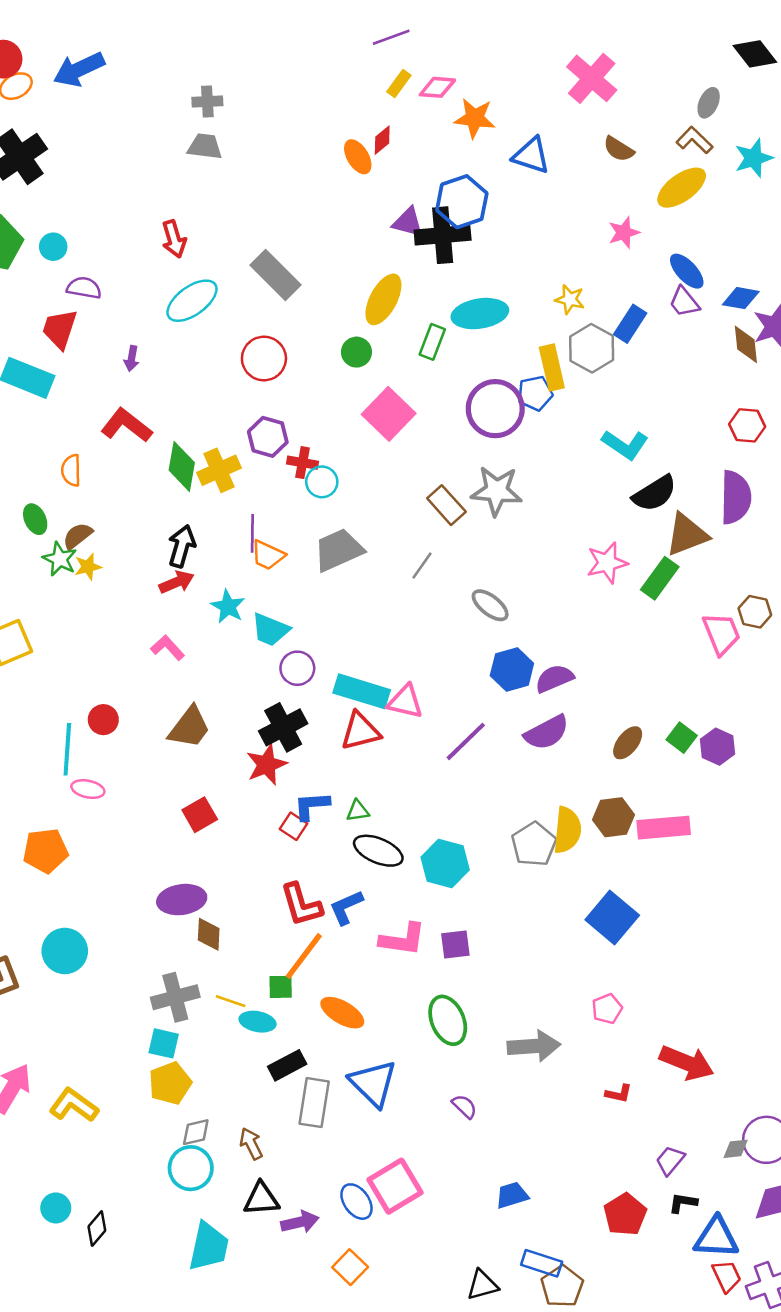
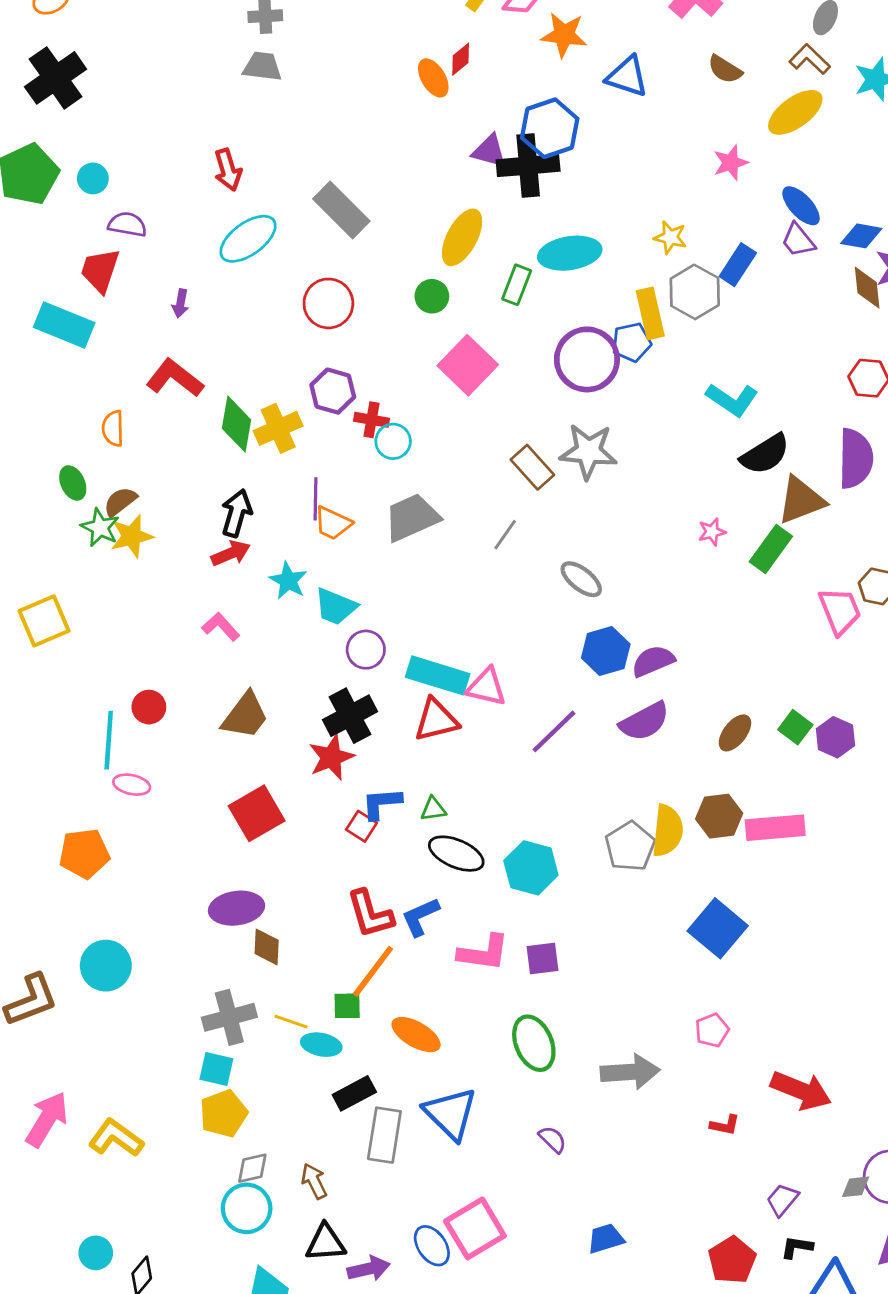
pink star: (607, 563) -> (712, 532), size x0.6
yellow star: (88, 567) -> (132, 536), size x1.4
red square: (200, 815) -> (257, 813), size x1.4

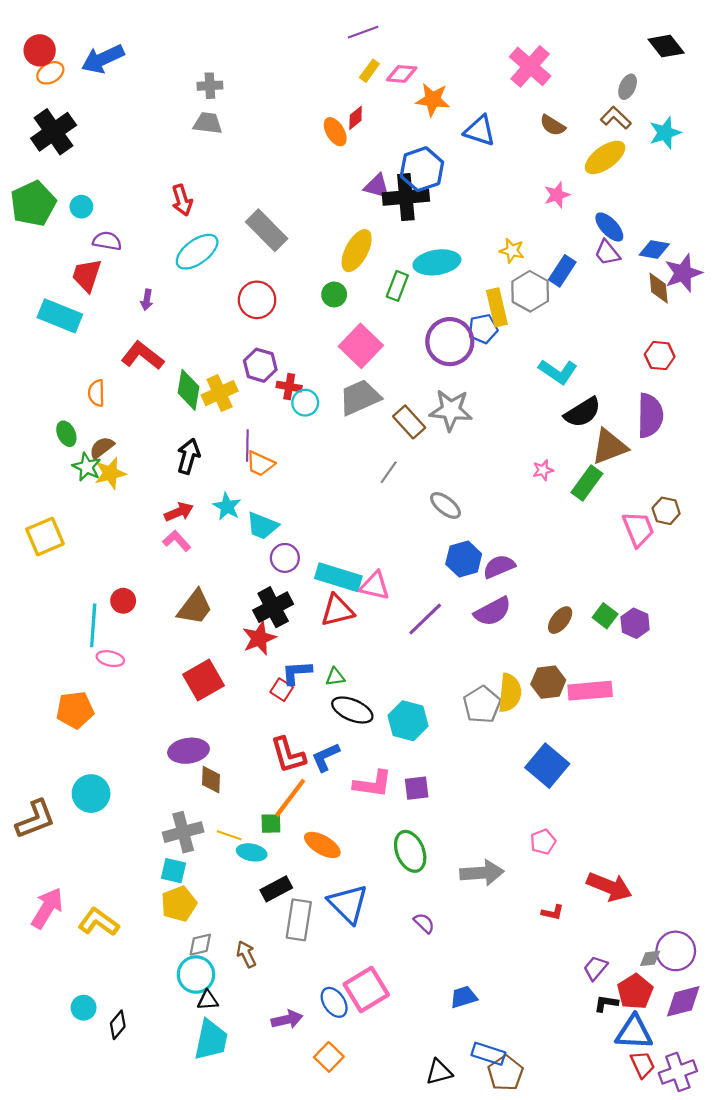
gray trapezoid: (412, 517) -> (360, 397), moved
red arrow: (231, 553) -> (179, 512), moved
black triangle: (326, 1243) -> (208, 1000), moved, size x0.7
red pentagon: (732, 1260) -> (635, 992), moved

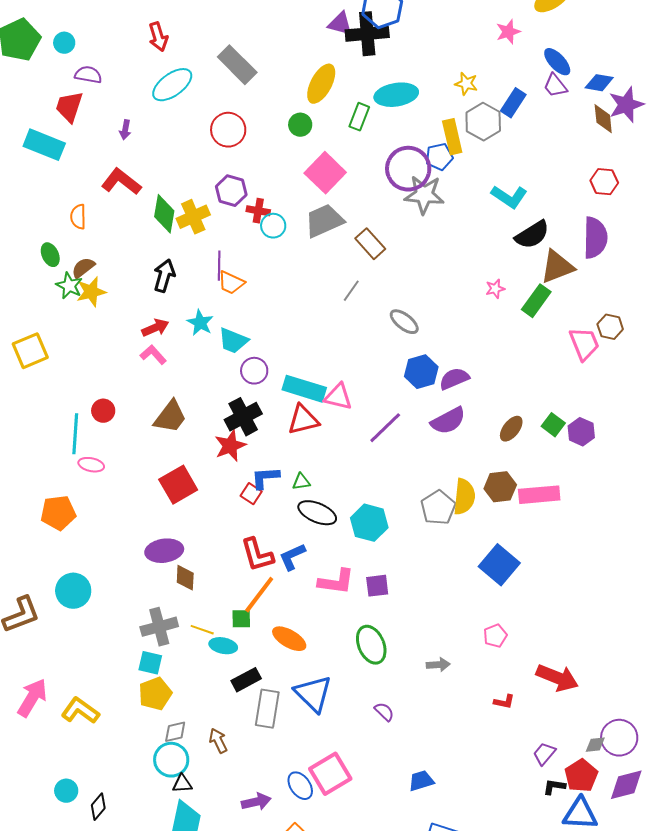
gray star: (451, 410) -> (424, 195), moved
gray arrow: (482, 873) -> (438, 665), size x0.6

